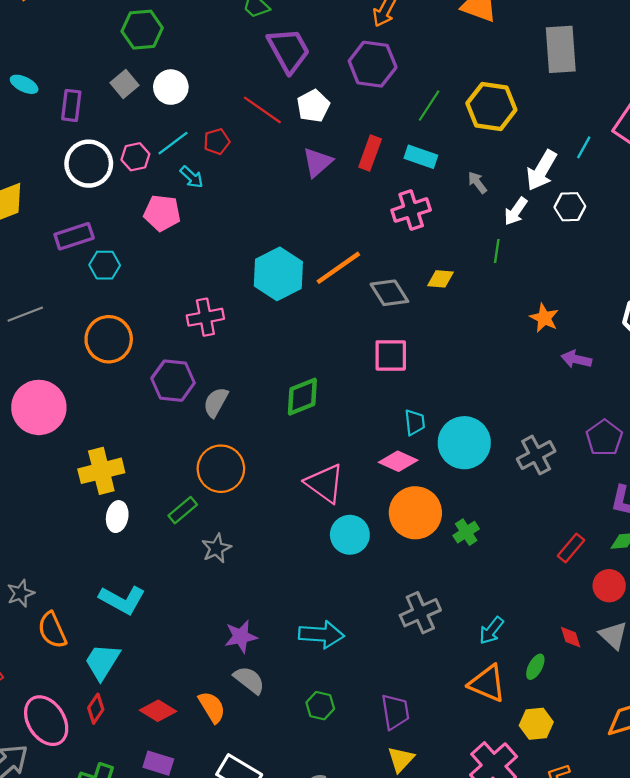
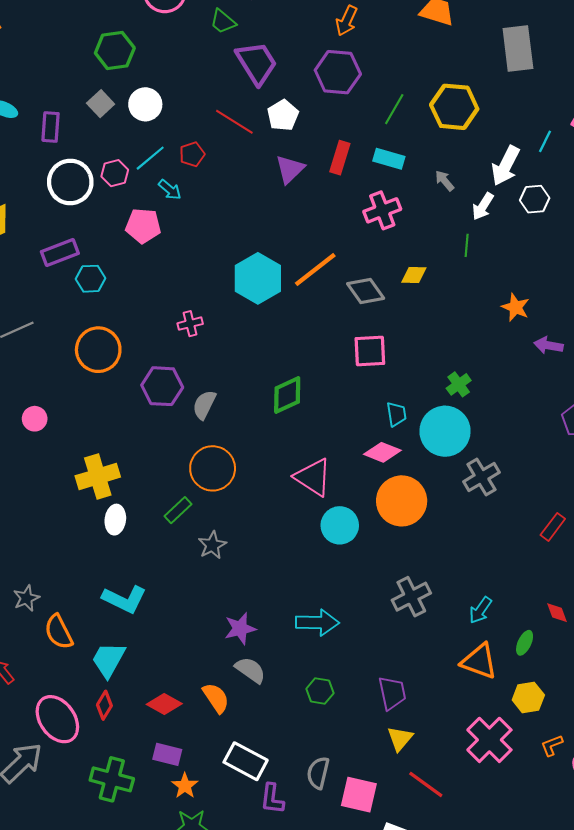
pink cross: (205, 317) -> (190, 324), size x0.7
pink circle: (39, 407) -> (35, 419), size x0.5
gray cross: (536, 455) -> (481, 477), moved
green cross: (466, 532) -> (459, 384), moved

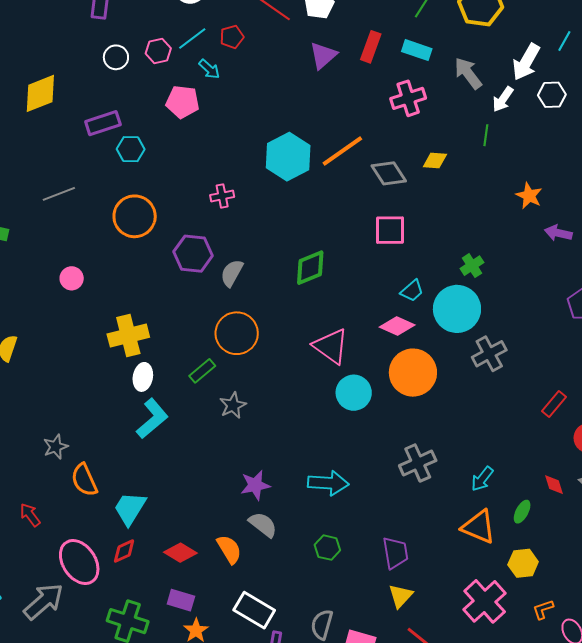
gray arrow: (445, 181) -> (468, 73), size x1.6
white circle: (70, 182) -> (116, 57), size x0.6
cyan trapezoid: (396, 414) -> (412, 291), turned 55
cyan L-shape: (124, 599) -> (152, 419), moved, turned -69
red diamond: (104, 705) -> (124, 551), turned 32

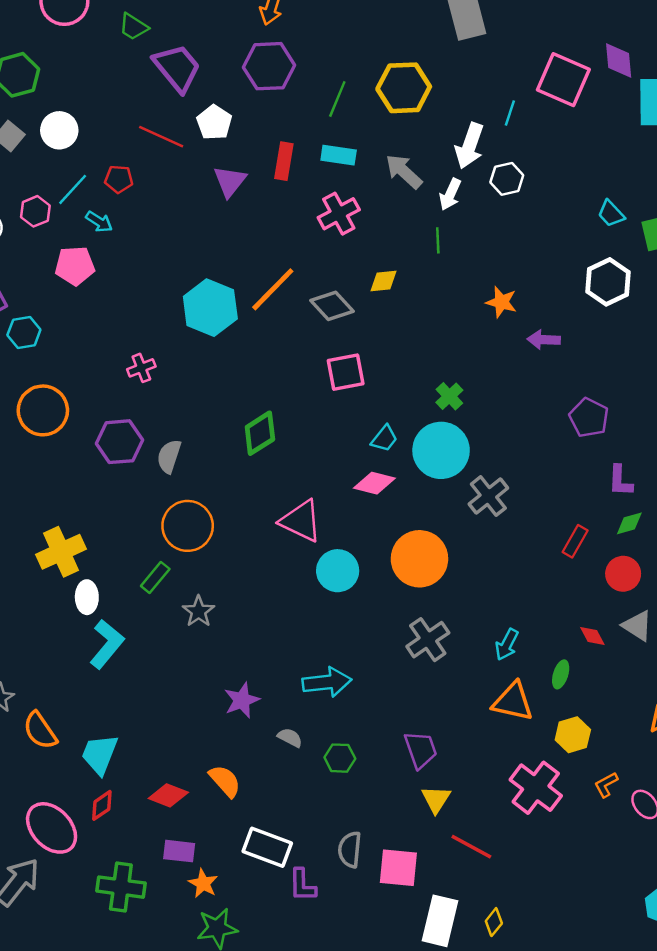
red pentagon: (232, 37) -> (119, 179), turned 30
orange circle: (413, 373) -> (419, 559), moved
gray semicircle: (263, 525) -> (290, 738), moved, size x0.7

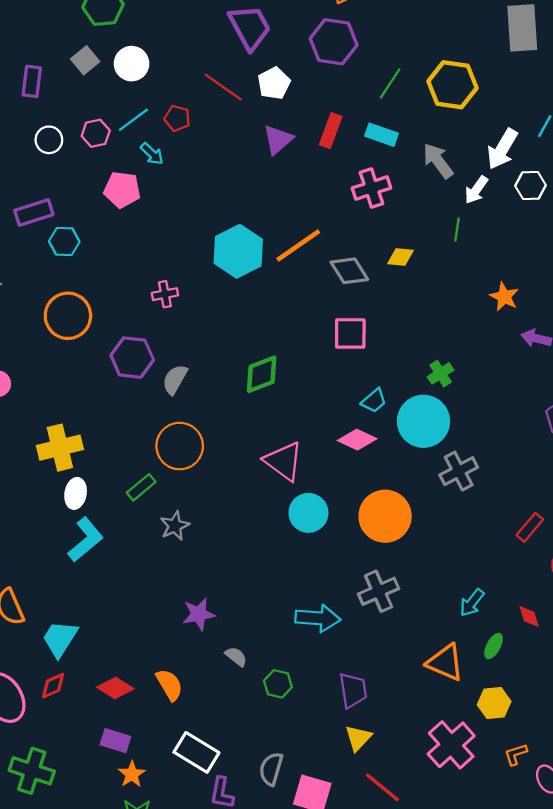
cyan arrow: (507, 645) -> (472, 603), moved
cyan arrow: (327, 682) -> (318, 618), moved
green cross: (121, 887) -> (32, 771), moved

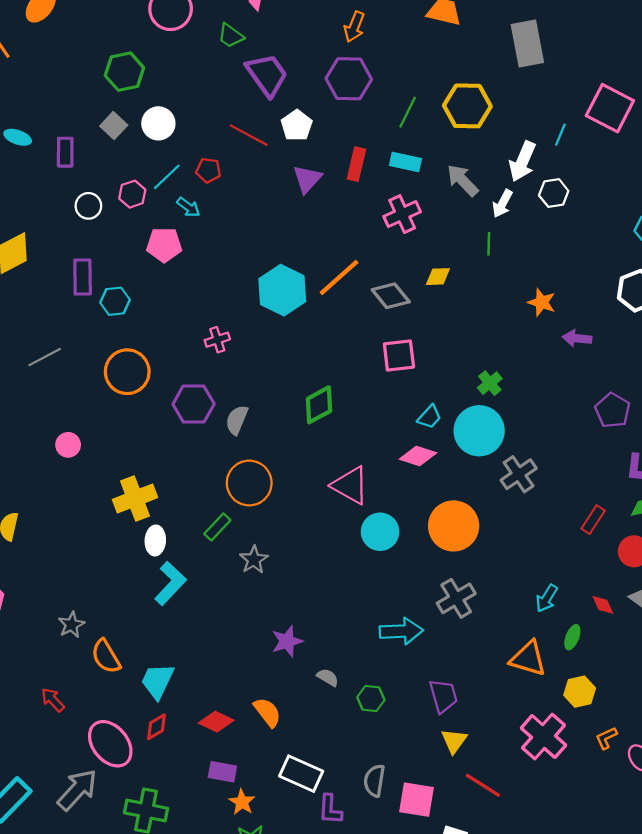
purple rectangle: (34, 212) -> (83, 277), turned -66

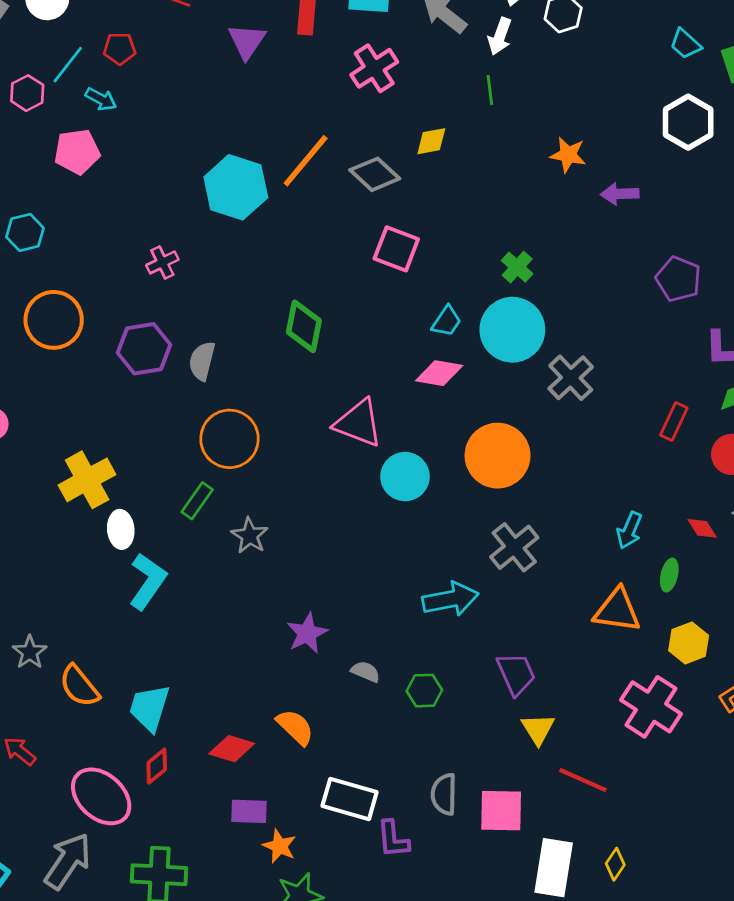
pink square: (399, 356) -> (396, 249), turned 36
green diamond: (319, 405) -> (304, 326), turned -42

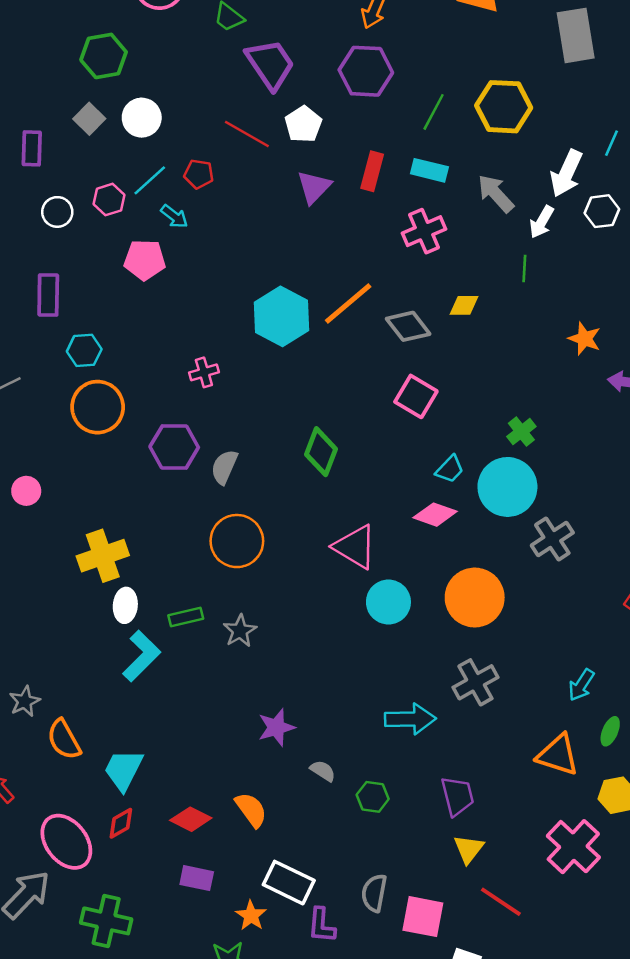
cyan hexagon: (25, 232) -> (84, 350), moved
green rectangle: (197, 501) -> (186, 617), moved, turned 32
orange star: (280, 846) -> (251, 916), moved

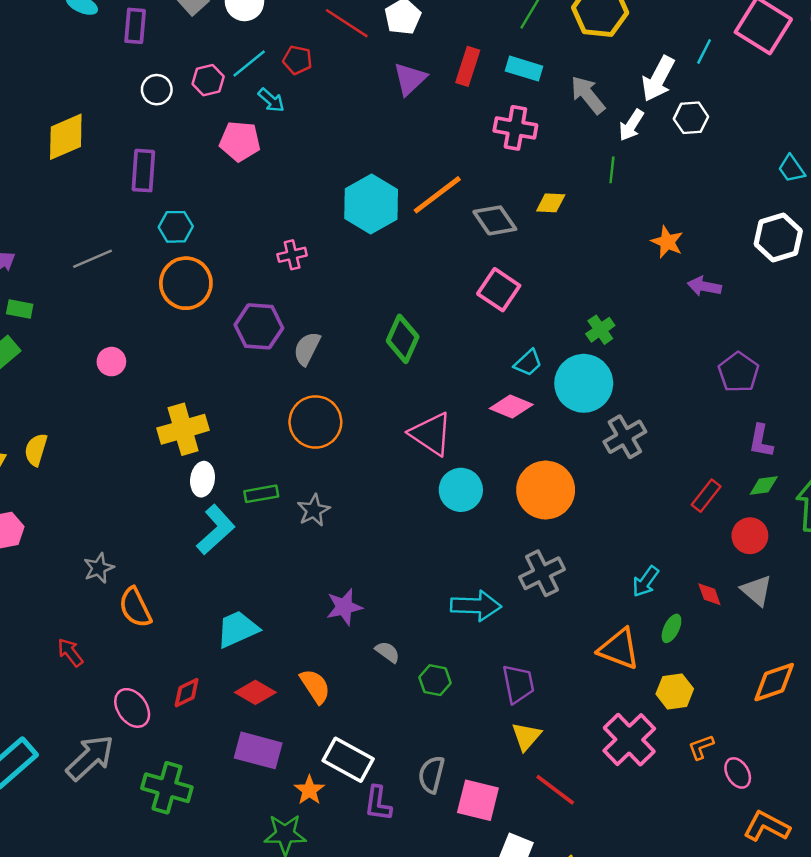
pink cross: (424, 231) -> (515, 128), turned 30
cyan trapezoid: (123, 770) -> (237, 629), moved, turned 36
pink ellipse: (66, 842) -> (132, 708), size x0.7
purple rectangle: (197, 878) -> (258, 750), size x1.4

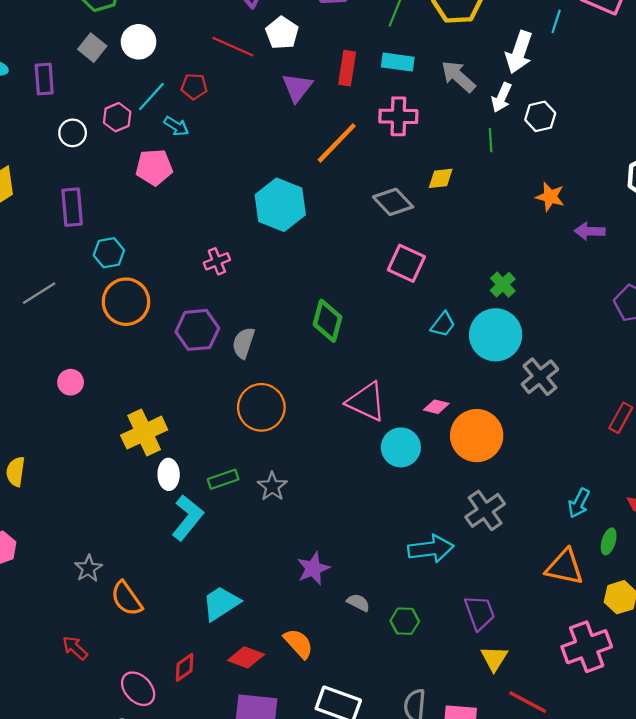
white hexagon: (691, 118) -> (540, 116), moved
orange line: (437, 195) -> (337, 143), moved
pink diamond: (511, 407) -> (436, 407), moved, size x0.7
pink cross: (629, 740) -> (587, 647), turned 33

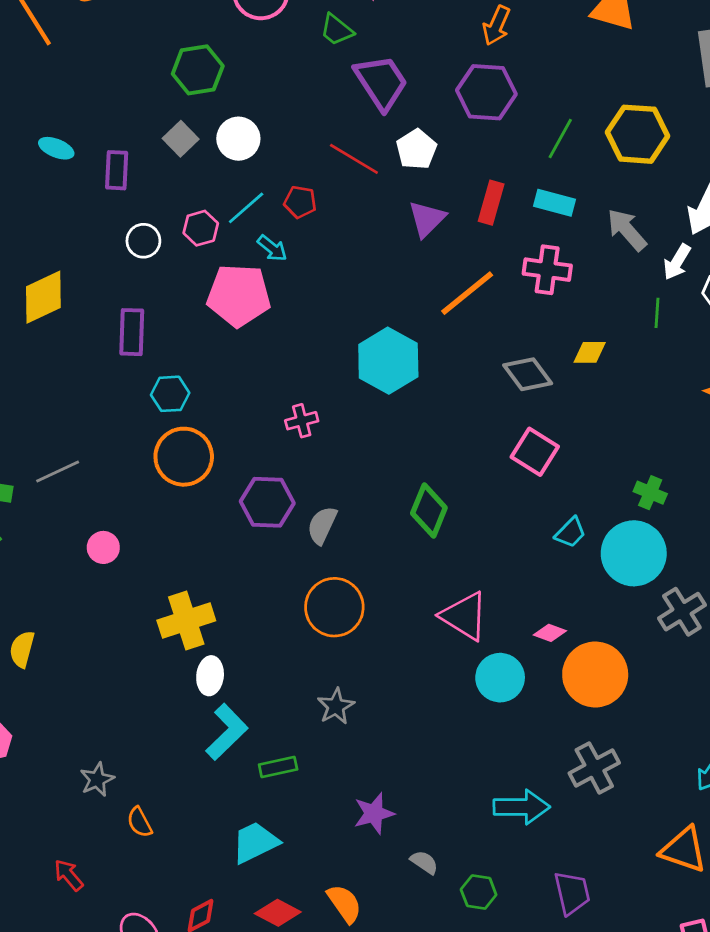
pink pentagon: (154, 167) -> (239, 295), size x1.4
green cross: (503, 285) -> (650, 493), turned -30
gray line: (39, 293) -> (58, 471), moved
green rectangle: (223, 479) -> (278, 767), moved
orange semicircle: (127, 599) -> (140, 822), size x0.7

